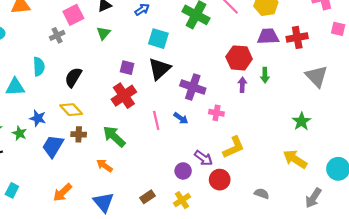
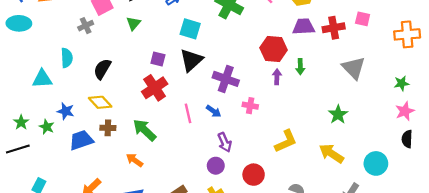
pink square: (338, 29) -> (363, 19), moved
blue trapezoid: (53, 146) -> (81, 140), turned 40
yellow L-shape: (234, 147) -> (286, 141), moved
purple arrow: (204, 158) -> (225, 142), moved, turned 30

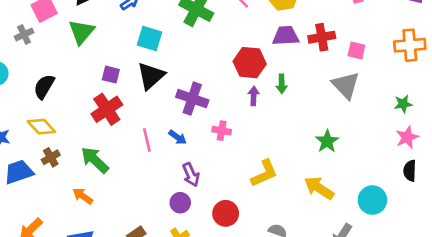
pink square: (363, 19) -> (356, 51), moved
green triangle: (133, 23) -> (81, 32), size x1.5
brown cross: (108, 128) -> (51, 157), turned -32

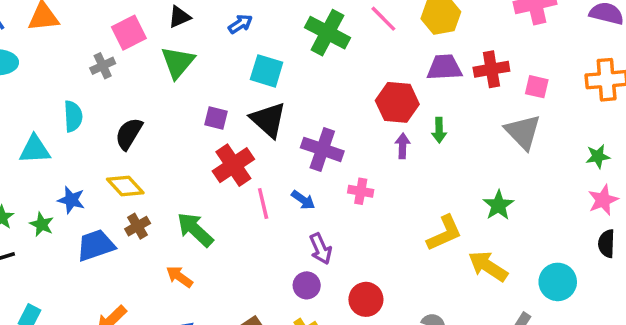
black triangle: (151, 76) -> (268, 120), turned -36
red cross: (107, 109) -> (233, 165), moved
yellow L-shape: (264, 173) -> (444, 233), moved

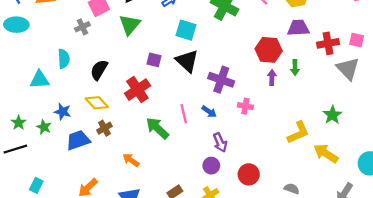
red cross: (491, 69) -> (328, 43), moved
red cross: (233, 165) -> (137, 90), moved
green arrow: (195, 230) -> (157, 128), moved

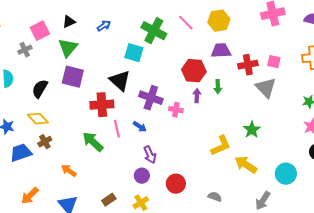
cyan square: (186, 30) -> (134, 53), moved
purple square: (154, 60) -> (73, 77), moved, size x1.6
red cross: (137, 90) -> (102, 105), moved, turned 30
pink cross: (245, 106) -> (176, 110), moved

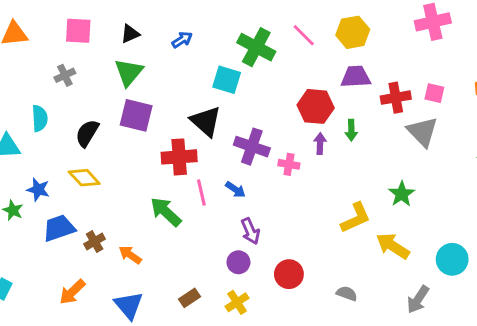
pink square: (40, 31) -> (78, 31), moved, turned 30
brown cross: (45, 142) -> (95, 241), moved

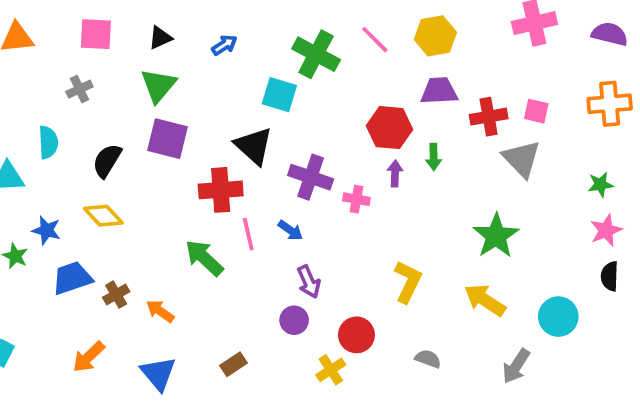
green star: (402, 194) -> (496, 236), size x1.4
yellow L-shape: (356, 218) -> (408, 282), moved, turned -40
yellow cross: (237, 302) -> (331, 370), moved

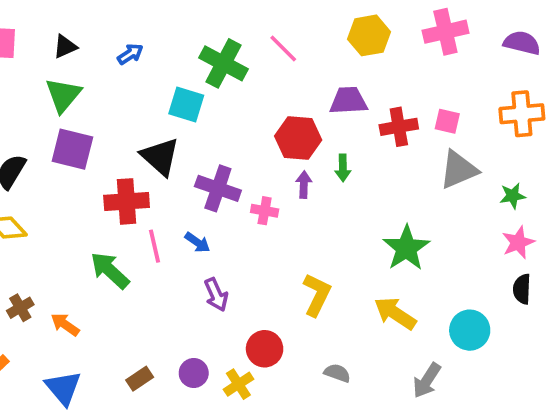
yellow hexagon: (435, 36) -> (369, 35), moved
gray triangle: (522, 159) -> (459, 170), moved, turned 51
purple circle: (294, 320) -> (194, 373), moved

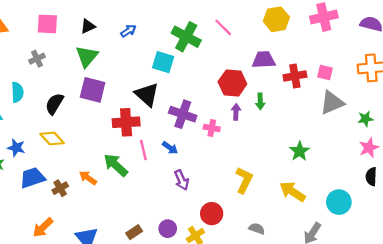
green star: (406, 248) -> (300, 151), size x0.7
orange arrow: (65, 324) -> (88, 178), moved

